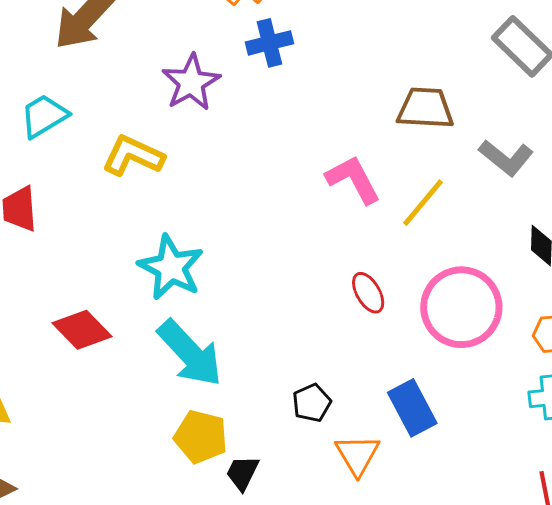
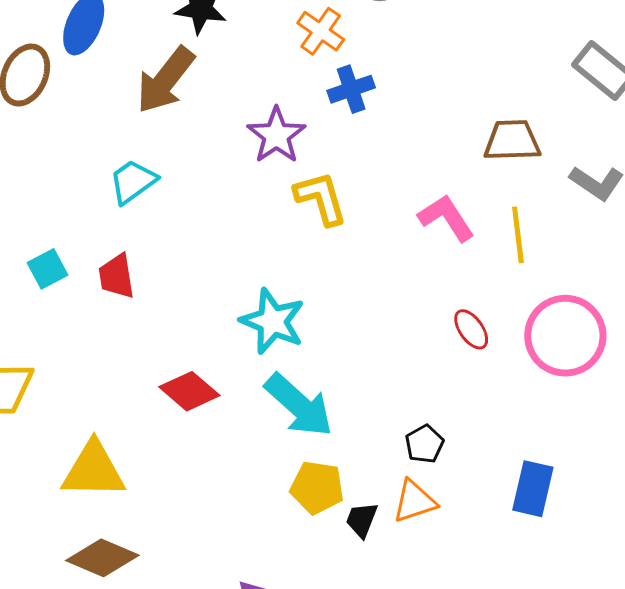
yellow L-shape: (133, 156) -> (321, 198), moved, turned 54
yellow line: (423, 203) -> (518, 235), turned -42
blue rectangle: (412, 408) -> (533, 489), moved, turned 46
orange triangle: (357, 455) -> (414, 501), moved, turned 48

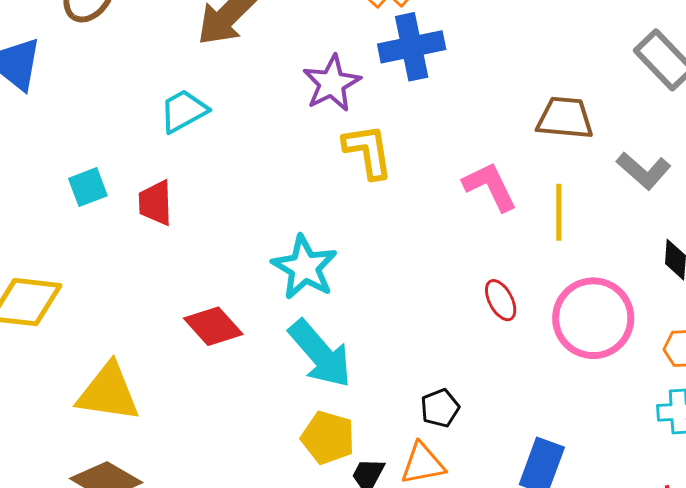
blue cross: (351, 89) -> (412, 47), size x1.4

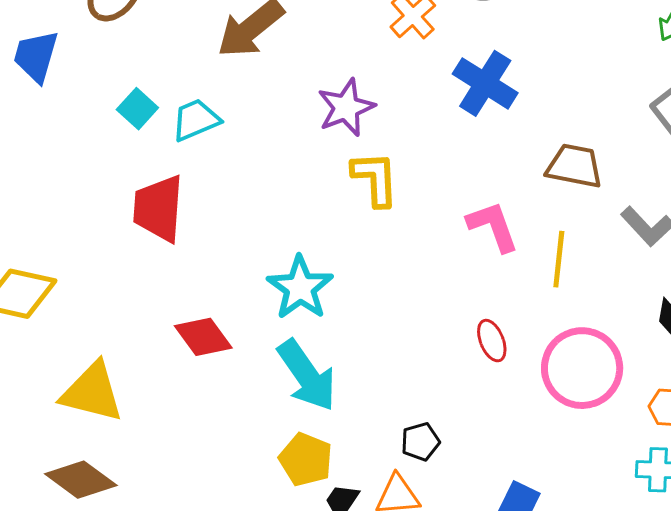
blue cross: (412, 47) -> (485, 83), moved, turned 38
cyan square: (88, 187) -> (137, 109), moved, turned -33
red trapezoid: (155, 203) -> (158, 208), size x1.5

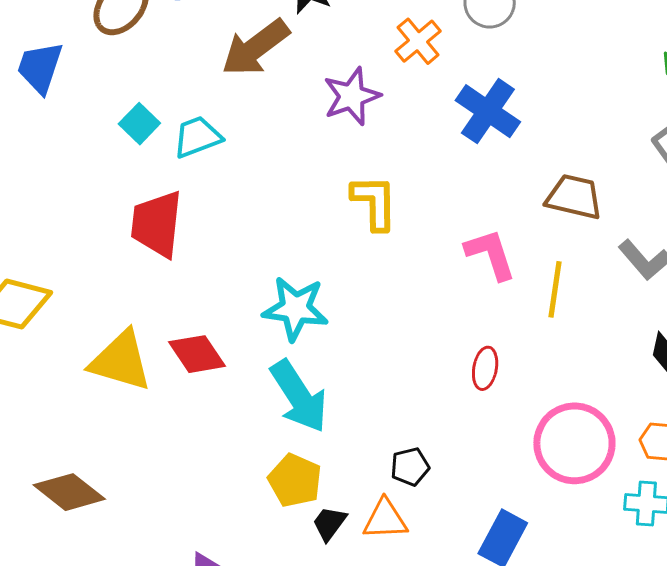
purple star: (346, 108) -> (352, 96), moved
cyan star: (300, 288) -> (295, 308), turned -30
red ellipse: (492, 341) -> (485, 368), turned 30
pink circle: (582, 368) -> (574, 443), moved
yellow triangle: (92, 392) -> (121, 361), moved

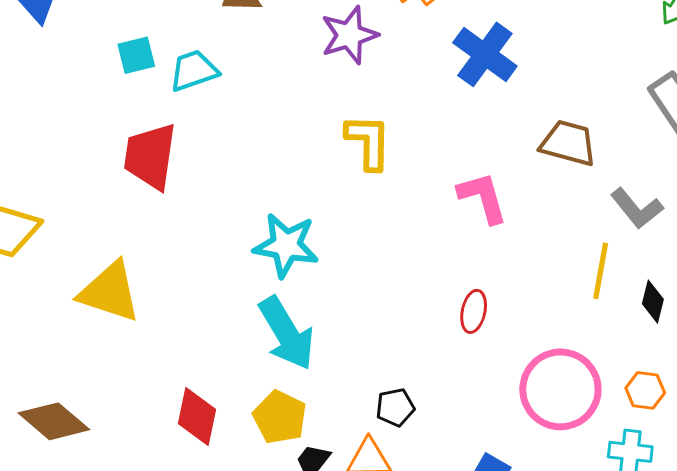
cyan square: (139, 124) -> (136, 55), turned 30
yellow line: (555, 289) -> (601, 271), moved
red diamond: (197, 354) -> (197, 416), moved, turned 44

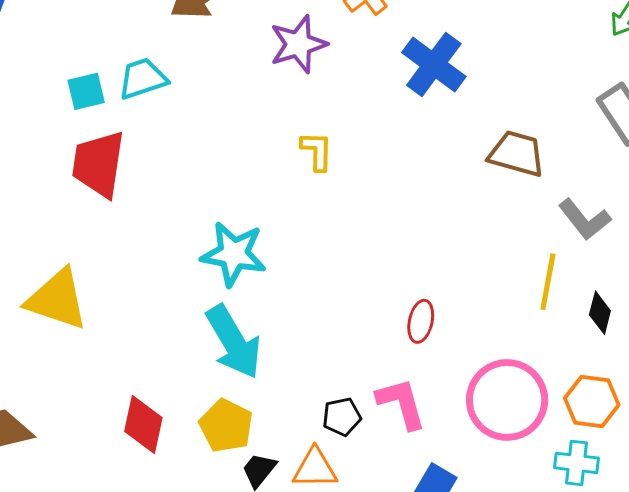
cyan square: (136, 55) -> (86, 91), moved
yellow L-shape: (368, 142) -> (317, 151), size x0.7
pink L-shape: (483, 198) -> (401, 403), moved
orange hexagon: (645, 390) -> (592, 402), size x1.4

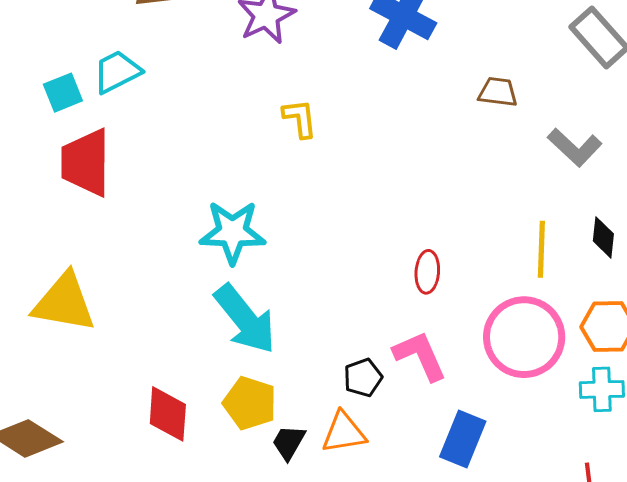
brown trapezoid: (517, 154) -> (498, 92), size x0.7
yellow line: (548, 282) -> (541, 249), moved

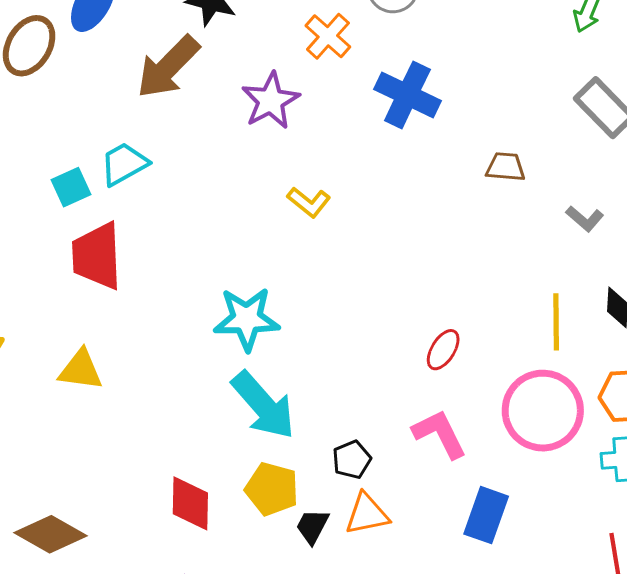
yellow L-shape: (300, 118) -> (309, 202), turned 138
gray L-shape: (575, 147) -> (585, 219), size x0.7
red ellipse: (427, 272) -> (443, 350), turned 30
yellow triangle: (64, 303) -> (81, 370), moved, size x0.7
black pentagon: (363, 378) -> (352, 460), moved

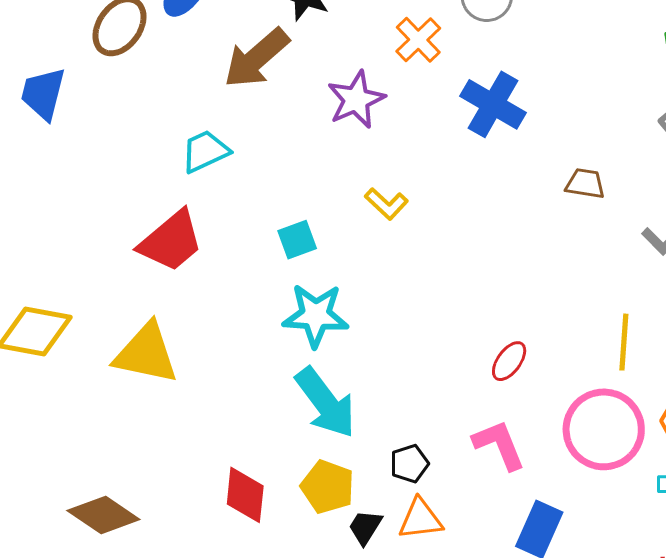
cyan square: (71, 187) -> (297, 240), moved
red trapezoid: (97, 256) -> (171, 241), turned -132
yellow triangle: (81, 370) -> (146, 353), size x1.5

